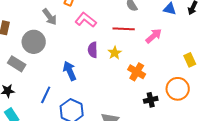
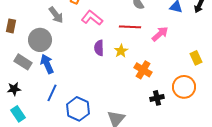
blue arrow: (70, 71) -> (47, 64), moved

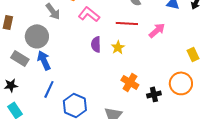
orange cross: (143, 70) -> (130, 82), moved

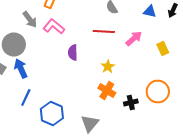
pink L-shape: (89, 14) -> (54, 26), moved
yellow star: (118, 47) -> (108, 66), moved
yellow rectangle: (193, 54) -> (163, 48), moved

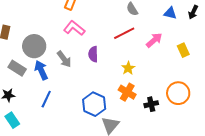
gray arrow: (30, 20) -> (64, 59), moved
red line: (104, 32) -> (124, 33), turned -30
blue hexagon: (52, 114) -> (94, 104), moved

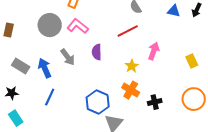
pink arrow: (154, 40) -> (154, 51), moved, turned -30
gray circle: (34, 46) -> (50, 25), moved
yellow rectangle: (183, 50) -> (192, 61), moved
orange circle: (178, 93) -> (194, 99), moved

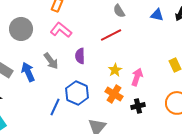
gray circle: (50, 25) -> (21, 29), moved
pink arrow: (154, 51) -> (137, 77), moved
blue line: (50, 97) -> (55, 107), moved
blue hexagon: (98, 102) -> (77, 93), moved

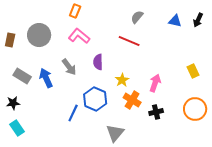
gray semicircle: (119, 11) -> (137, 17), turned 72
red line: (111, 35) -> (129, 41), turned 50
yellow star: (115, 70) -> (122, 80), moved

